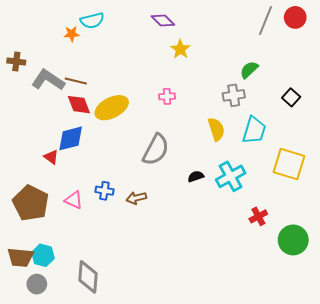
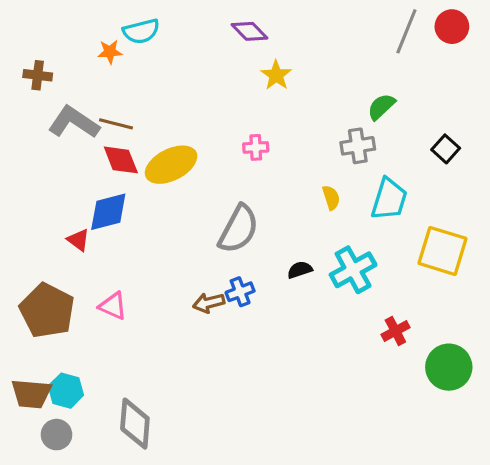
brown cross: (16, 62) -> (38, 75), moved
yellow semicircle: (216, 129) -> (331, 198), size x0.7
blue cross: (104, 191) -> (240, 292), moved, turned -30

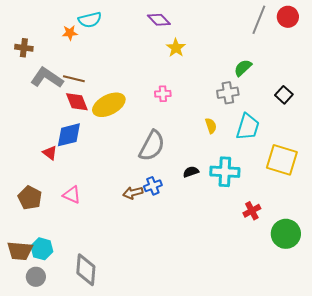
cyan cross: (353, 270) -> (225, 172), turned 32
brown pentagon: (47, 311) -> (30, 198), size x0.7

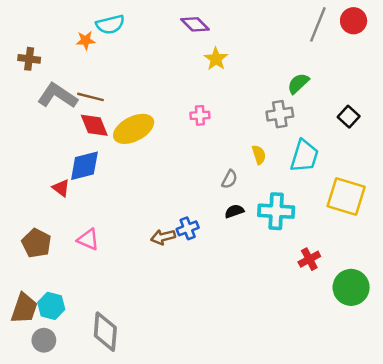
gray semicircle: (152, 146) -> (229, 179), moved, size x0.5
brown trapezoid: (20, 251) -> (24, 308), turned -76

